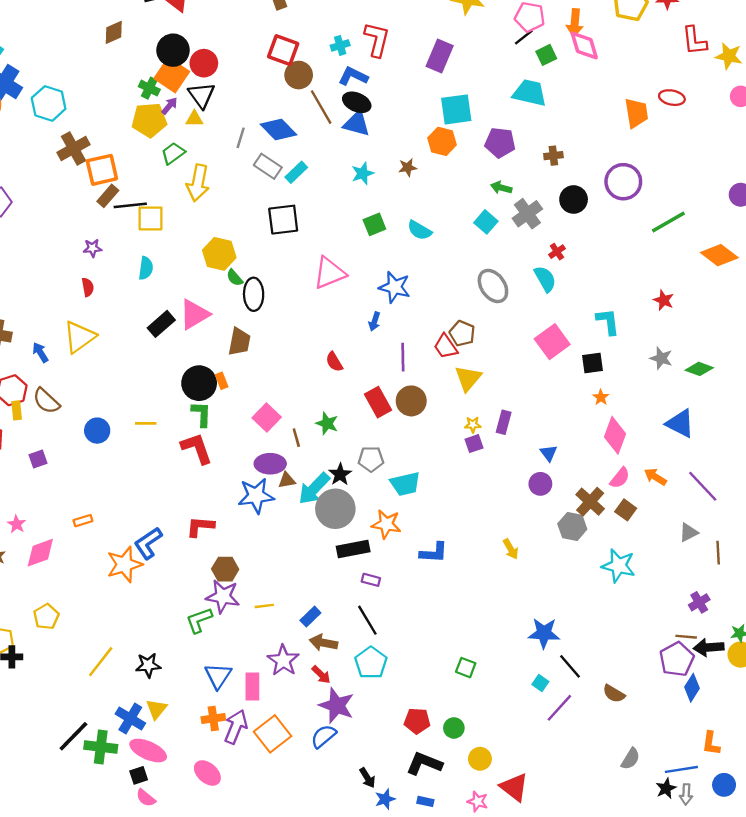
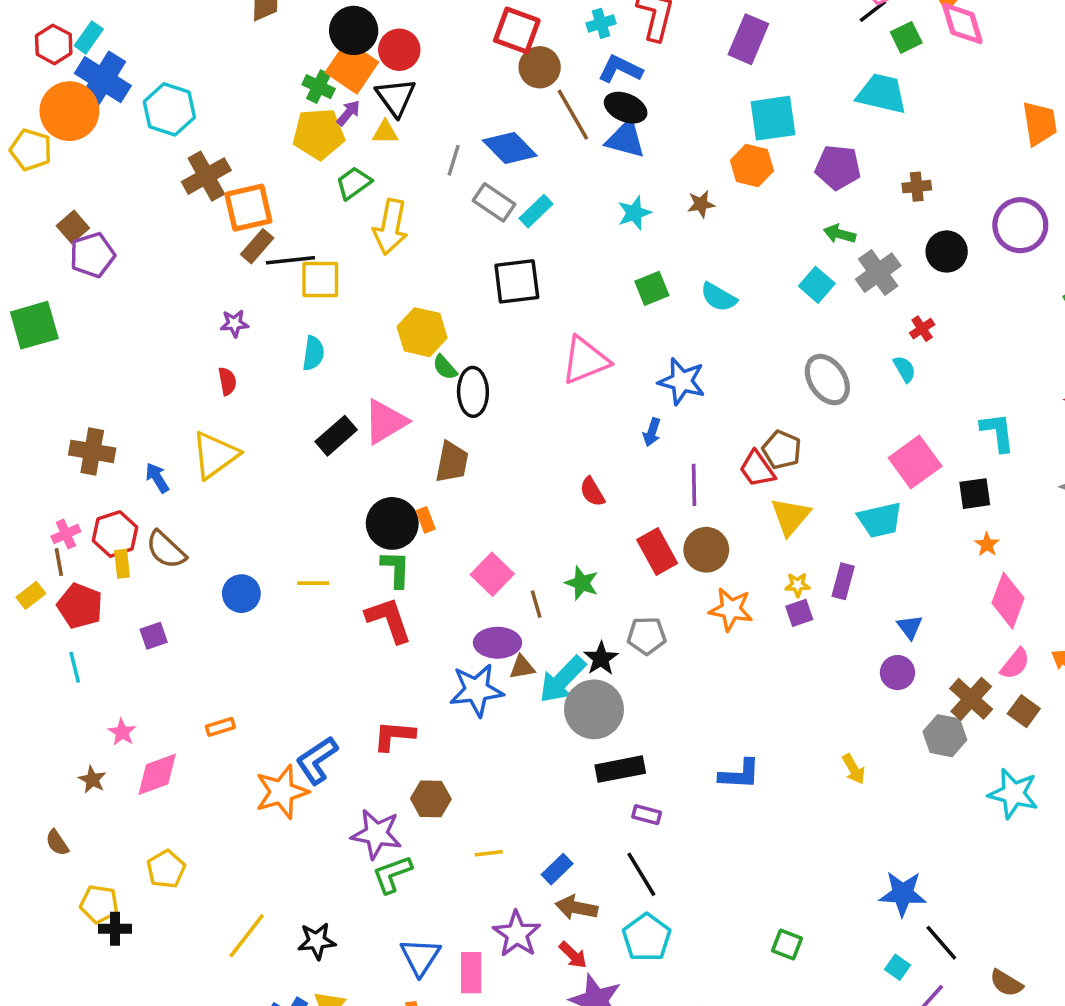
cyan semicircle: (545, 279) -> (905, 369), size x0.7
cyan trapezoid: (405, 484) -> (880, 520), moved
orange star: (386, 524) -> (731, 609), moved
purple star: (223, 596) -> (376, 834), moved

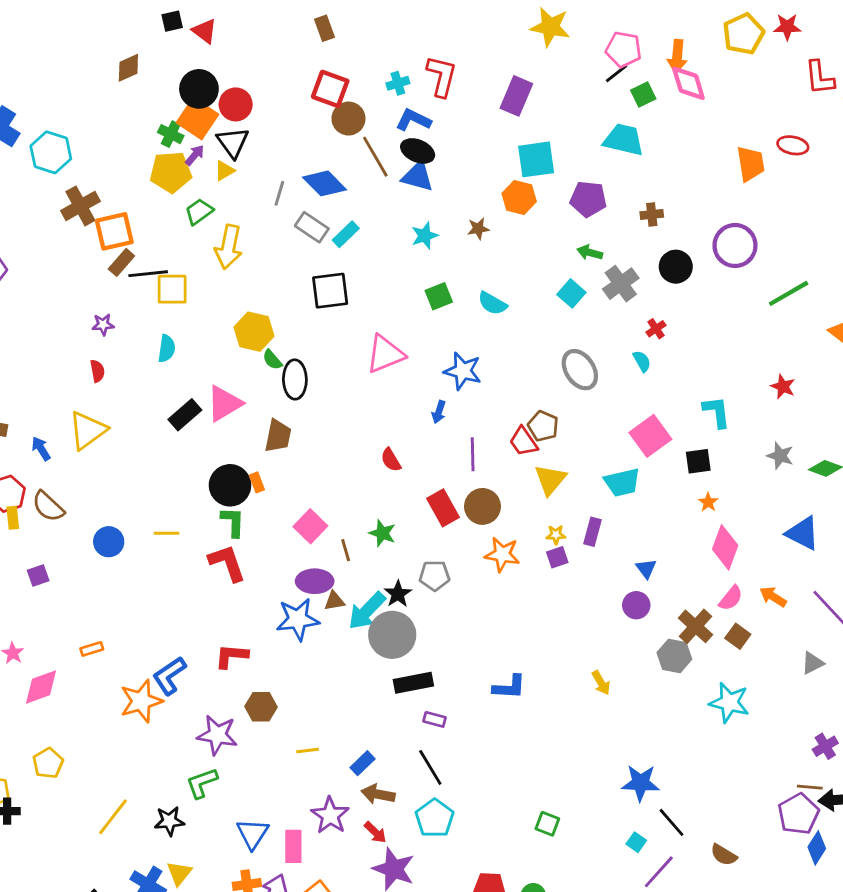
yellow triangle: (385, 132) -> (224, 171), turned -30
green L-shape: (392, 874) -> (202, 783), moved

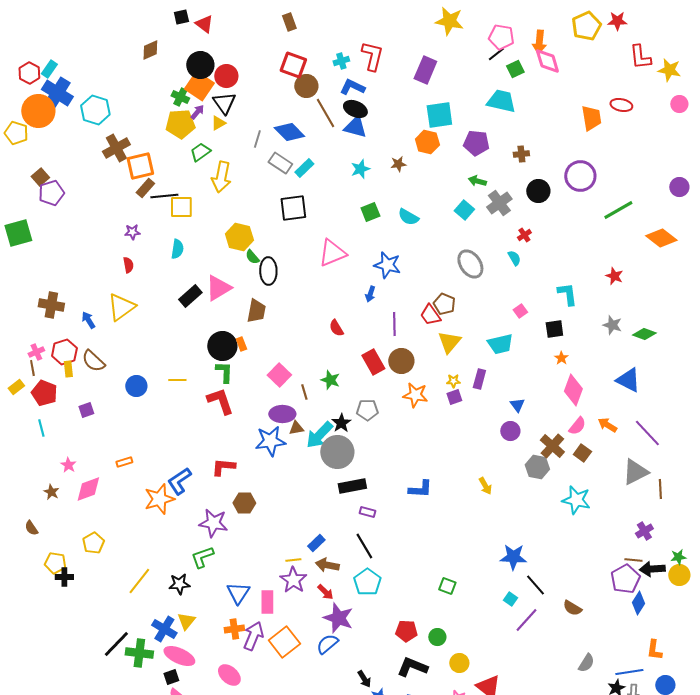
pink square: (650, 436) -> (520, 311), size x0.5
gray triangle: (813, 663) -> (635, 472), size x1.6
yellow line: (308, 750) -> (293, 560), moved

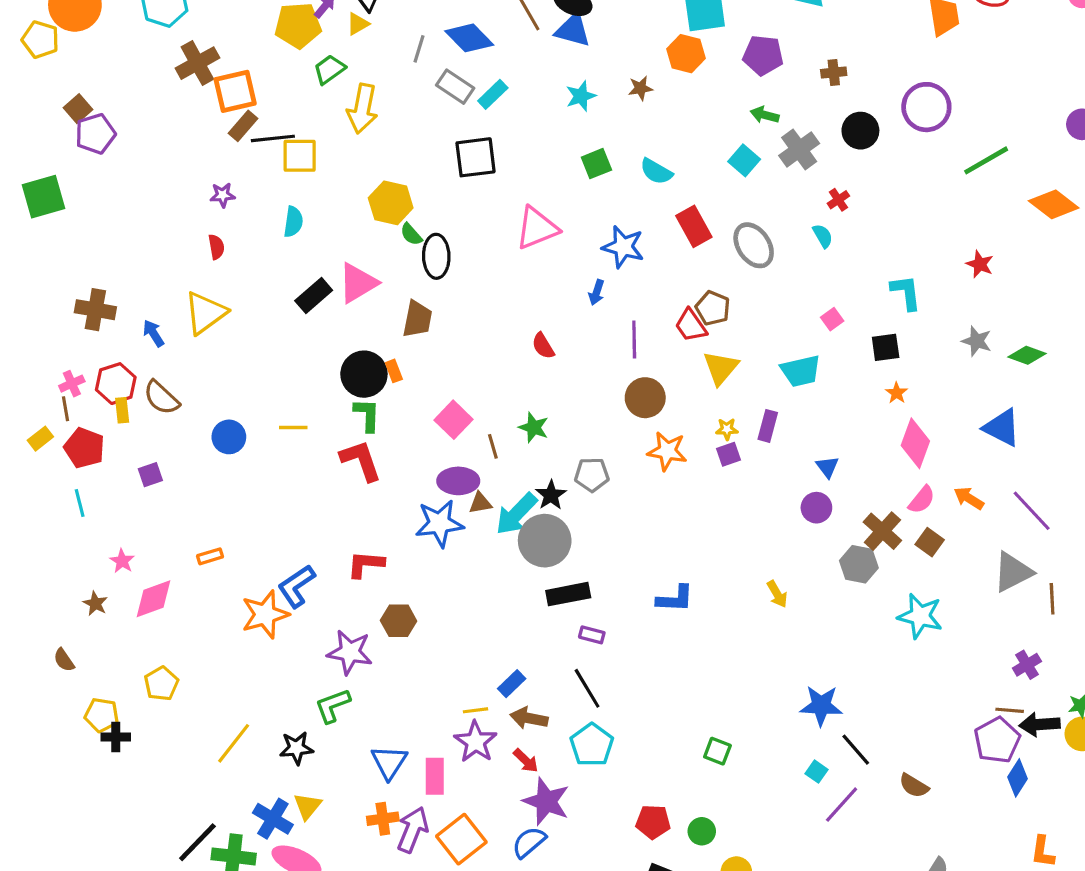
red rectangle: (373, 362) -> (694, 226), moved

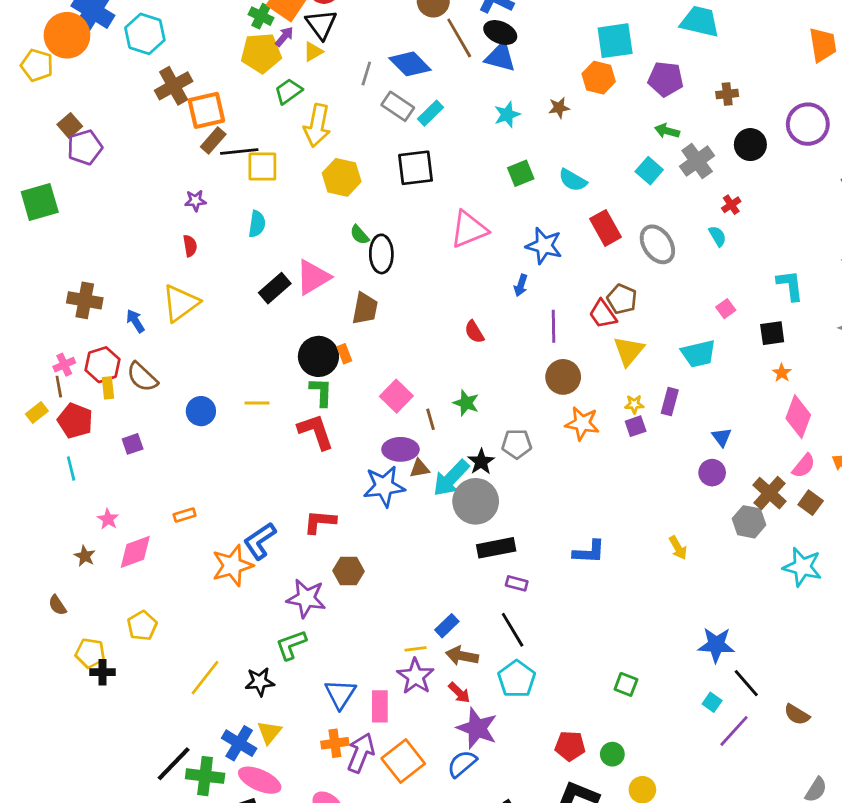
yellow hexagon: (391, 203) -> (342, 177), moved

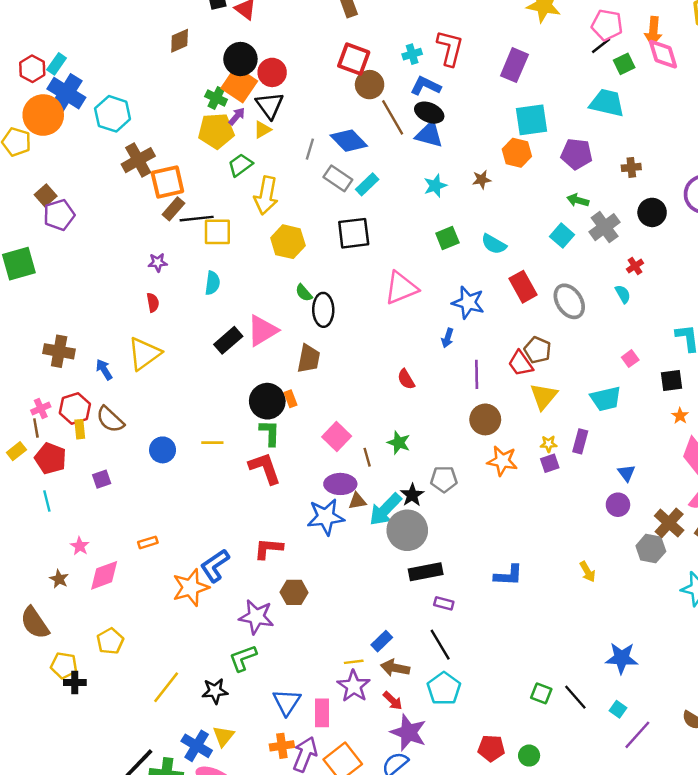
brown semicircle: (57, 605) -> (35, 623), size x1.8
black line: (746, 683) -> (575, 697), moved

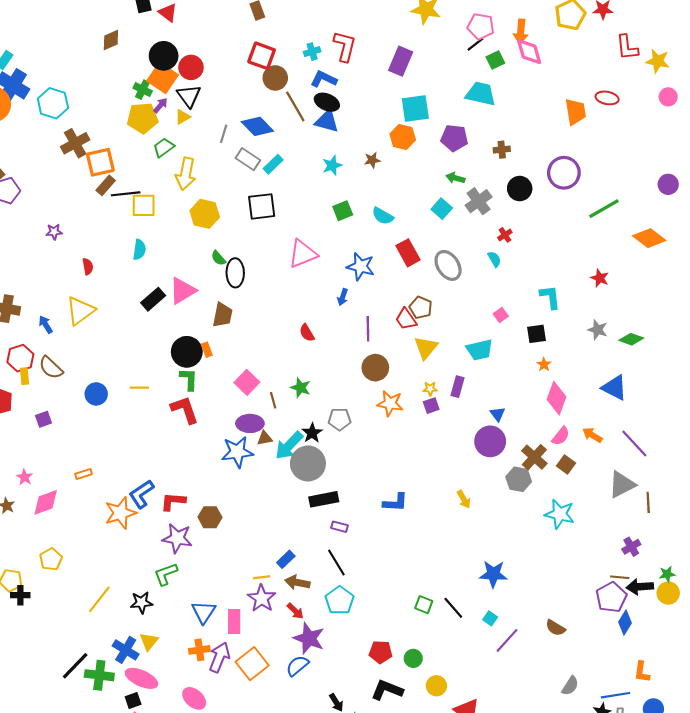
purple star: (158, 262) -> (54, 232), moved
purple circle: (618, 505) -> (490, 441), size x1.5
red L-shape: (268, 549) -> (173, 501), moved

